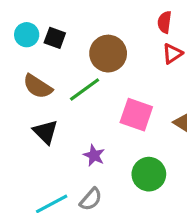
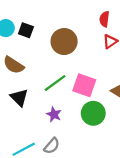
green line: (85, 90) -> (55, 83), moved
green circle: (149, 174) -> (93, 113), moved

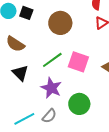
green circle: (93, 113) -> (79, 104), moved
purple star: (54, 114) -> (51, 88), size x1.5

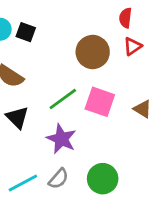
brown circle: (60, 23) -> (93, 52), moved
green circle: (79, 104) -> (103, 179), moved

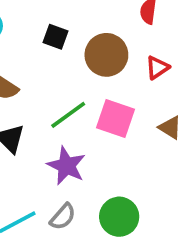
black square: (26, 32) -> (56, 37), moved
red triangle: (133, 46) -> (157, 68), moved

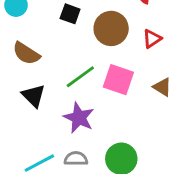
gray semicircle: (63, 217) -> (76, 159), turned -130

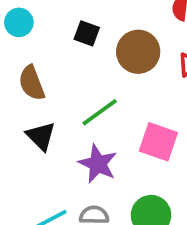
brown semicircle: (26, 53) -> (32, 83), turned 36
pink square: (118, 80) -> (158, 142), moved

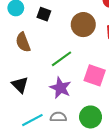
black square: (87, 33) -> (44, 14), moved
black triangle: (41, 136) -> (20, 85), moved

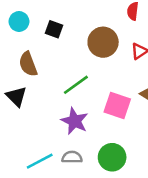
black triangle: (20, 85) -> (16, 96), moved

